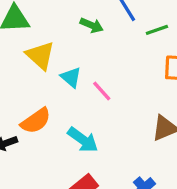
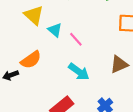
cyan arrow: (83, 140) -> (79, 72), moved

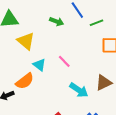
cyan triangle: (55, 30) -> (39, 65), moved
cyan arrow: (79, 72) -> (79, 90), moved

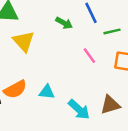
pink line: (64, 61) -> (89, 56), moved
cyan triangle: (39, 65) -> (47, 92), moved, turned -40

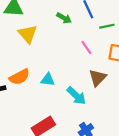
brown triangle: (110, 105) -> (98, 78), moved, turned -30

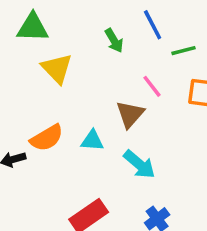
green arrow: (64, 18) -> (114, 40), turned 32
brown triangle: (98, 78) -> (130, 114), moved

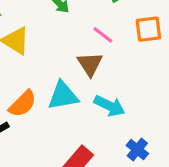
cyan triangle: (92, 140) -> (63, 96), size x1.5

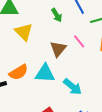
brown triangle: (90, 64) -> (58, 49), moved

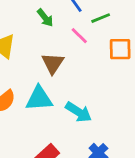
pink line: (79, 41) -> (79, 36), moved

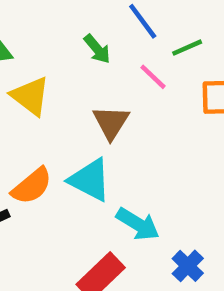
cyan triangle: (39, 99) -> (90, 180), turned 32
cyan arrow: (79, 112) -> (138, 224), moved

